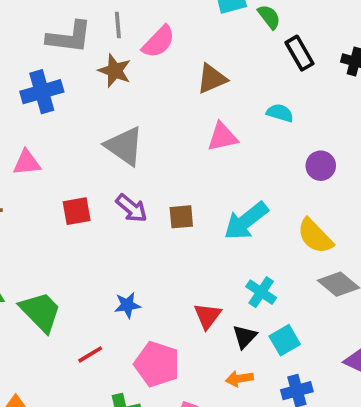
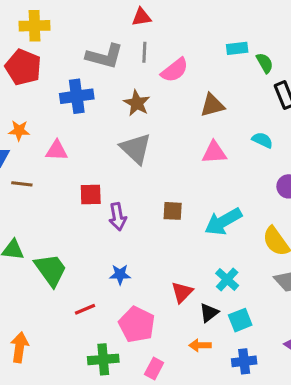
brown star: (115, 71) -> (137, 103), moved
purple arrow: (132, 208) -> (118, 217), moved, turned 32

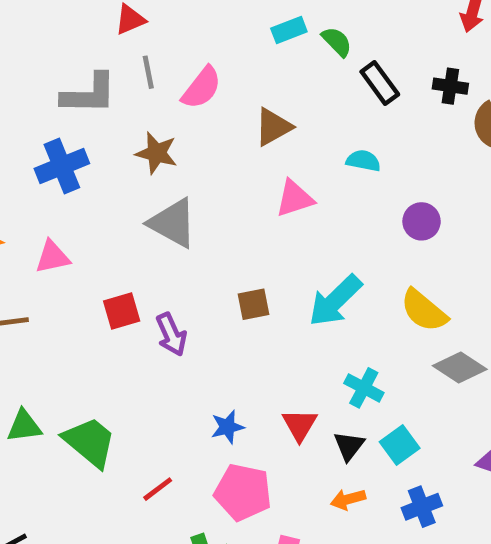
blue star: (120, 274) -> (227, 427), moved

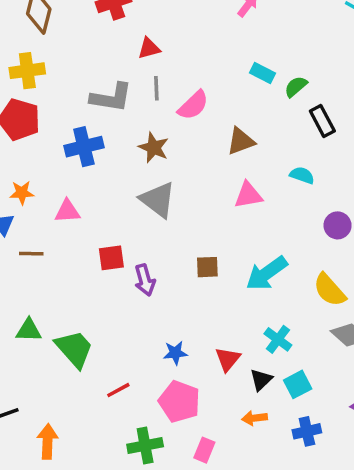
cyan rectangle: (289, 30) -> (262, 73), turned 40
green semicircle: (337, 42) -> (296, 87), turned -95

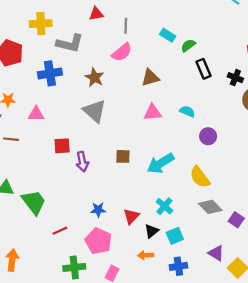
yellow cross: (27, 71) -> (41, 24), moved
gray line: (156, 88) -> (126, 26), moved
cyan semicircle: (302, 175) -> (187, 111), moved

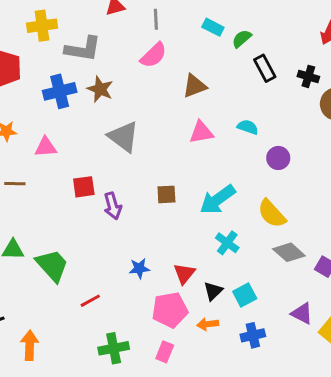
brown star: (94, 77) -> (100, 89), moved
cyan cross: (164, 206) -> (227, 243), moved
pink pentagon: (98, 241) -> (170, 310), moved, turned -30

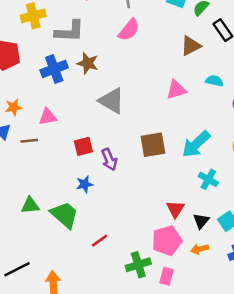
brown triangle: (195, 86) -> (191, 46), moved
brown line: (15, 184) -> (29, 141), moved
brown square: (166, 194) -> (153, 145), size x1.5
blue star: (139, 268) -> (85, 184), moved
green cross: (114, 348) -> (138, 265), moved

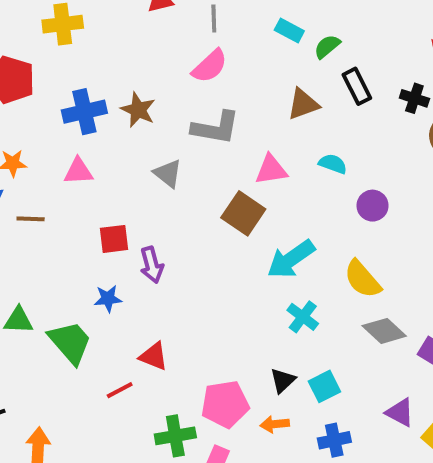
gray L-shape: (69, 31) -> (216, 128), moved
gray triangle: (112, 101) -> (168, 173), size x0.7
pink triangle: (48, 117) -> (78, 171), moved
brown square: (153, 145) -> (243, 213), moved, turned 36
red triangle: (175, 209) -> (154, 356), moved, turned -48

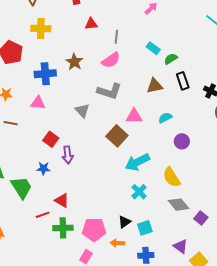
brown star: (138, 110) -> (74, 62), moved
cyan semicircle: (333, 164) -> (165, 118), turned -56
red square: (114, 239) -> (51, 139), turned 35
green cross: (175, 436) -> (63, 228), moved

